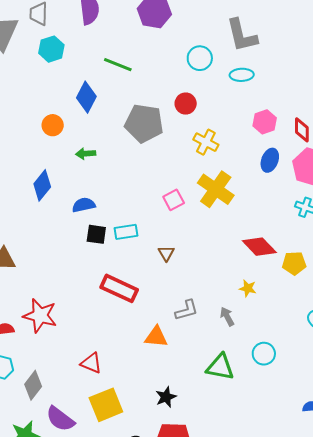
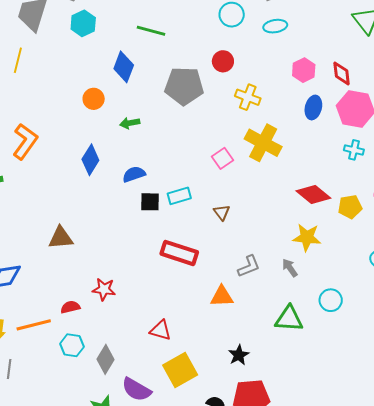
yellow star: (248, 288) -> (307, 237), size x1.6
red star: (40, 316) -> (104, 289), size x0.7

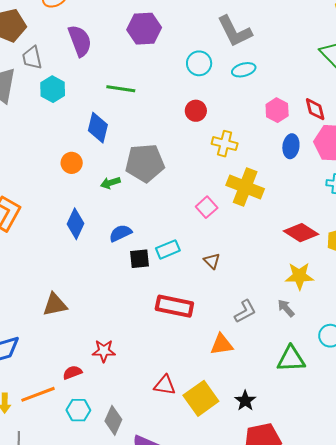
gray pentagon: (184, 86) -> (145, 163), moved
yellow square: (180, 370) -> (201, 398), moved

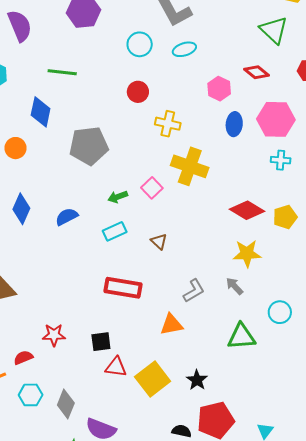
red diamond: (315, 109) -> (256, 72), moved, turned -35
green arrow: (110, 183) -> (118, 197), moved
black square: (140, 259) -> (101, 342), moved

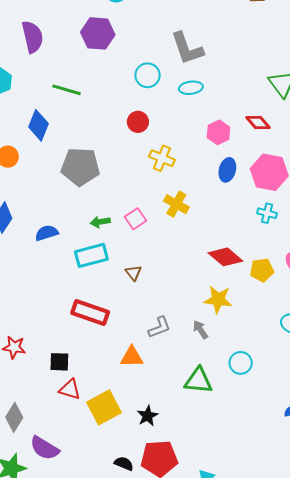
yellow cross: (190, 166) -> (176, 204), size x0.7
cyan rectangle: (115, 231) -> (91, 255), size x1.4

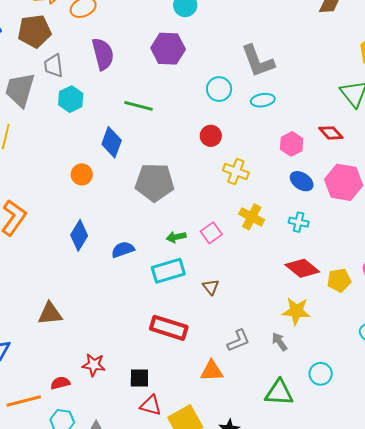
blue ellipse: (227, 170) -> (302, 181), turned -70
cyan cross: (267, 213) -> (299, 222), moved

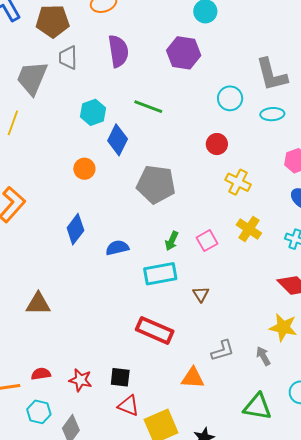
cyan hexagon: (71, 99) -> (93, 112), moved
green arrow: (176, 237) -> (172, 241), turned -60
red star: (94, 365) -> (80, 380), moved

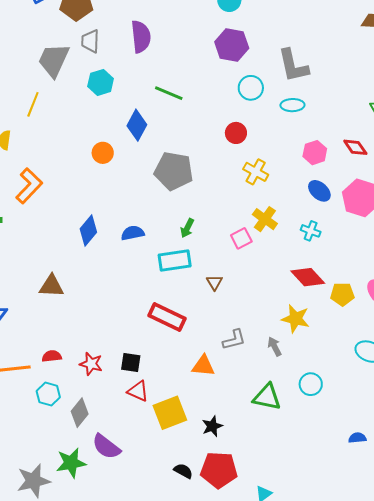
purple hexagon: (184, 53) -> (232, 45), moved
cyan hexagon: (93, 112) -> (101, 82), moved
blue diamond: (75, 229) -> (88, 231), moved
pink square: (207, 241) -> (241, 238), moved

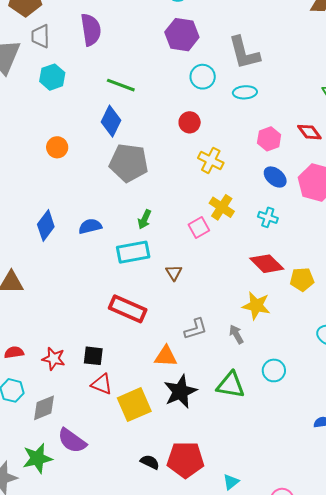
blue diamond: (137, 125) -> (111, 121), moved
gray diamond: (80, 413) -> (44, 408), turned 32
black star: (212, 426) -> (180, 391), moved, size x1.6

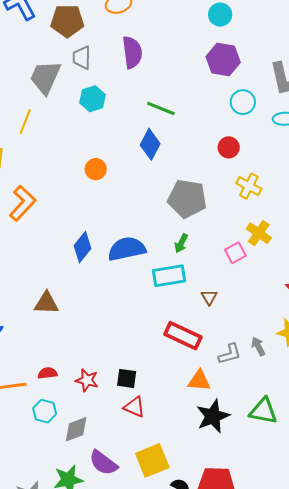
gray pentagon: (129, 163) -> (187, 199), moved
blue semicircle: (90, 226) -> (127, 249), size x1.6
red rectangle: (128, 309) -> (183, 336), moved
gray arrow: (236, 334) -> (258, 346), moved
yellow square: (134, 405) -> (152, 460), moved

